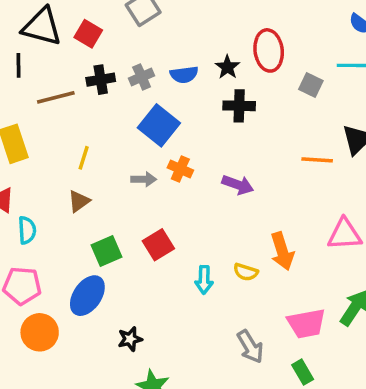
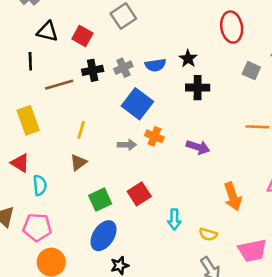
black triangle: (42, 27) -> (47, 32), size x0.7
red ellipse: (269, 50) -> (232, 27), moved
yellow semicircle: (246, 272) -> (208, 234), moved
blue ellipse: (87, 296) -> (104, 236), moved

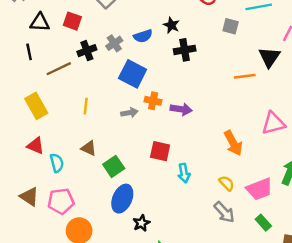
purple arrow: (198, 147) -> (181, 109), moved
brown triangle: (78, 162) -> (89, 148), moved, turned -49
red square: (139, 194) -> (160, 151), moved, turned -35
yellow semicircle: (208, 234) -> (227, 183), moved, turned -140

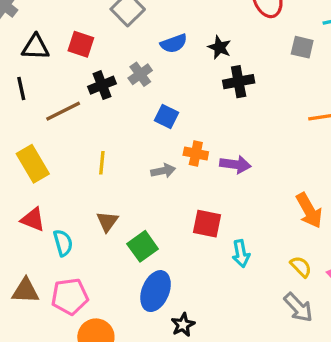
blue semicircle: (143, 36) -> (174, 43), moved
blue square: (133, 74) -> (166, 116), size x0.6
brown triangle: (89, 148) -> (107, 222), turned 42
brown triangle: (29, 197) -> (26, 291), turned -30

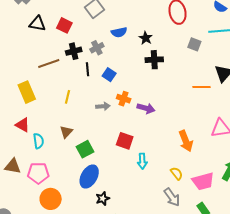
black line: (21, 89) -> (87, 69), moved

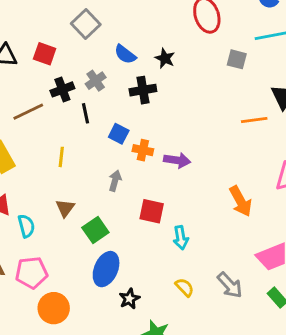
blue semicircle: (119, 32) -> (125, 54), turned 56
black cross: (154, 60) -> (143, 90), moved
blue square: (109, 75) -> (119, 134), moved
gray arrow: (103, 106) -> (115, 181), moved, turned -64
yellow semicircle: (177, 173) -> (185, 287), moved

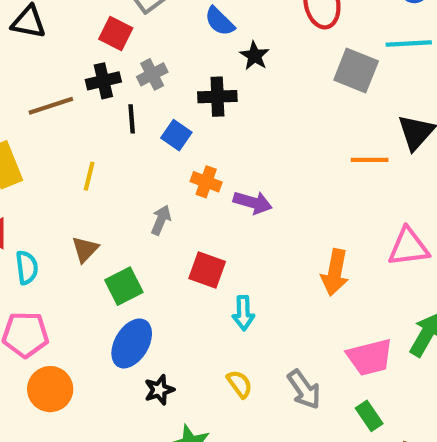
red square: (45, 54) -> (116, 34), moved
blue semicircle: (125, 54) -> (220, 21), moved
gray square: (237, 59) -> (356, 71), size x1.5
blue square: (119, 134) -> (176, 135), moved
orange arrow: (240, 201) -> (335, 272), turned 32

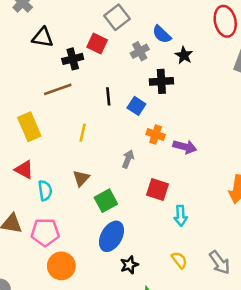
gray cross: (152, 74) -> (140, 51), moved
black cross: (103, 81) -> (73, 59), moved

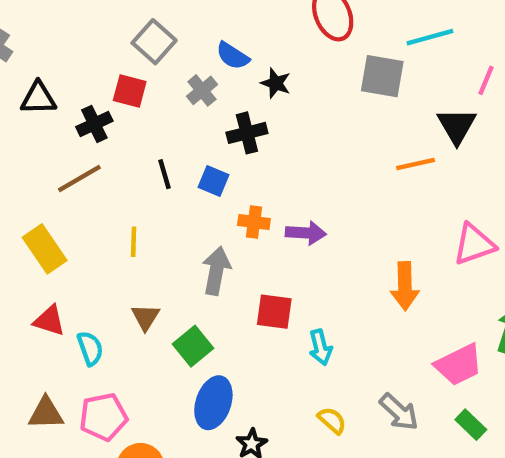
gray arrow: (128, 159) -> (216, 271), size x1.5

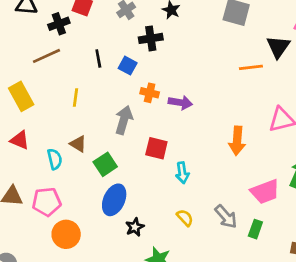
brown triangle: (145, 317) -> (78, 144), turned -36
cyan semicircle: (90, 348) -> (55, 159), moved
green rectangle: (471, 425) -> (255, 229), moved, turned 60

